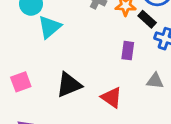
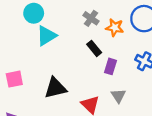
black rectangle: (147, 19) -> (94, 48), moved
gray triangle: (155, 81) -> (118, 96), moved, turned 42

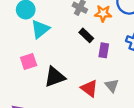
pink square: (14, 79) -> (29, 62), moved
gray triangle: (118, 96) -> (112, 85), moved

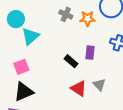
black rectangle: (86, 35) -> (71, 61), moved
black triangle: (55, 77) -> (24, 92), moved

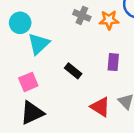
black rectangle: (71, 61) -> (73, 71), moved

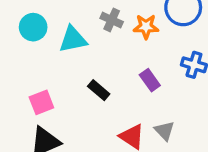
cyan triangle: (39, 44) -> (73, 39), moved, turned 30
purple rectangle: (113, 62) -> (150, 80), turned -42

